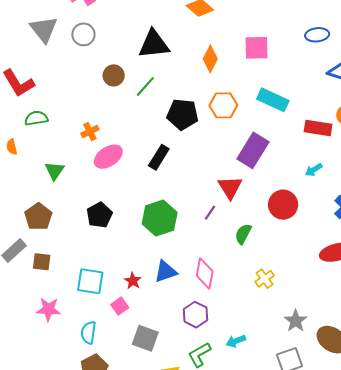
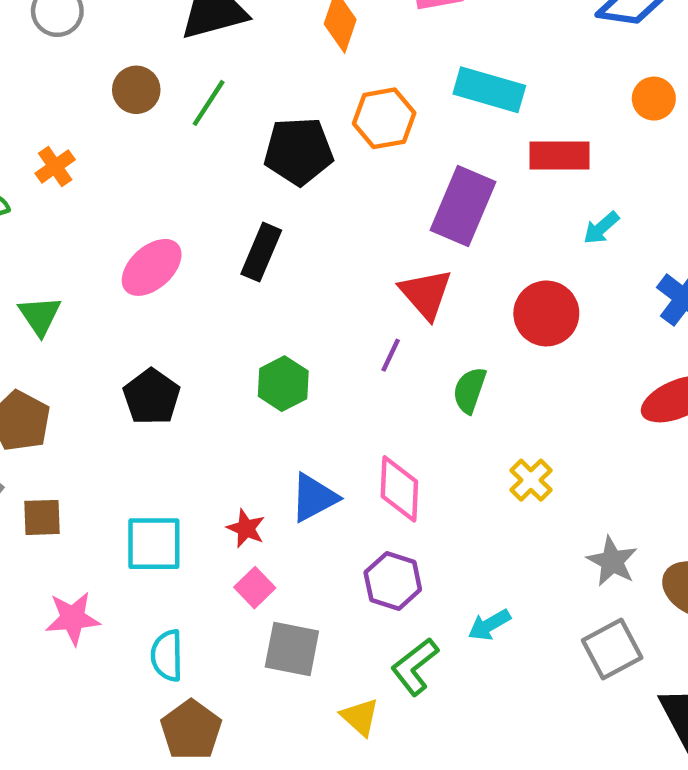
red rectangle: (318, 128) -> (560, 156), moved
orange cross: (90, 132) -> (55, 167), moved
green hexagon: (160, 218) -> (283, 384), size x0.7
pink square: (120, 306) -> (255, 588), moved

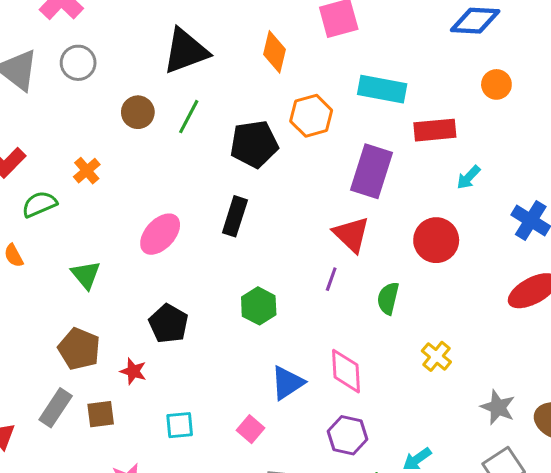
red star: (246, 528) -> (133, 371), moved
cyan square: (154, 544) -> (180, 425), size x0.7
pink square: (255, 588) -> (250, 429), moved

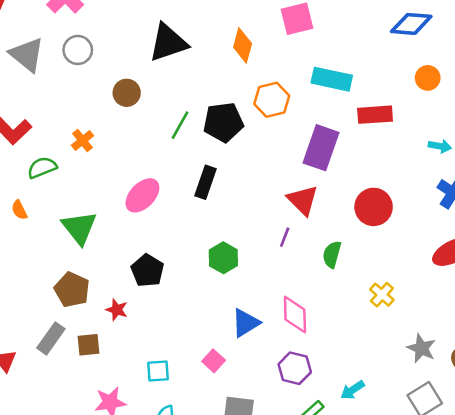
green line: (189, 117) -> (180, 125), moved
cyan arrow: (468, 177) -> (440, 146), moved, turned -125
green triangle: (86, 275) -> (79, 228), size x1.4
yellow cross: (436, 356) -> (382, 295), moved
cyan square: (180, 425) -> (158, 371), moved

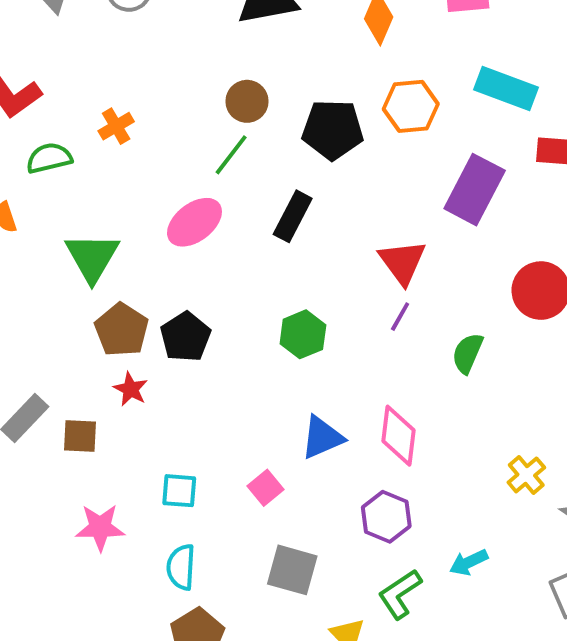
brown circle: (127, 93) -> (247, 101), moved
green line: (180, 125) -> (231, 155), moved
red triangle: (303, 200) -> (402, 262), moved
brown pentagon: (72, 290) -> (122, 330), moved
yellow cross: (382, 295) -> (526, 475), moved

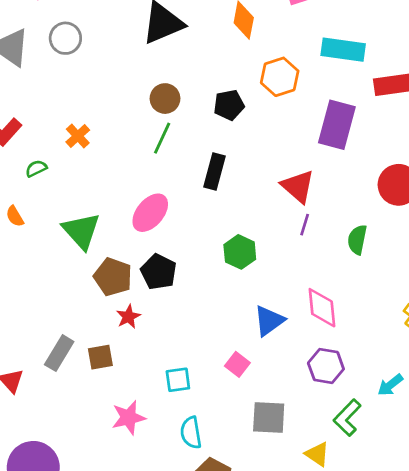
black pentagon: (333, 130) -> (229, 105), size x0.7
green semicircle: (49, 158) -> (36, 168), size x0.7
pink ellipse: (194, 222) -> (150, 213), moved
red star: (131, 389) -> (128, 317), turned 30

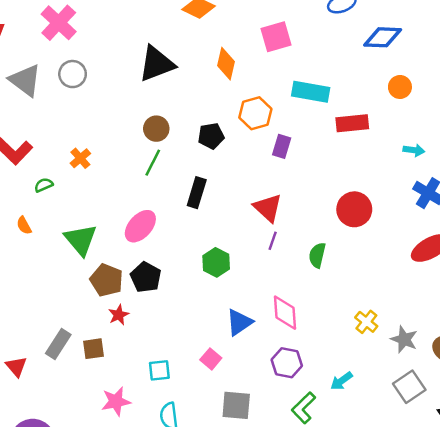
purple rectangle: (337, 125) -> (282, 146), moved, size x0.6

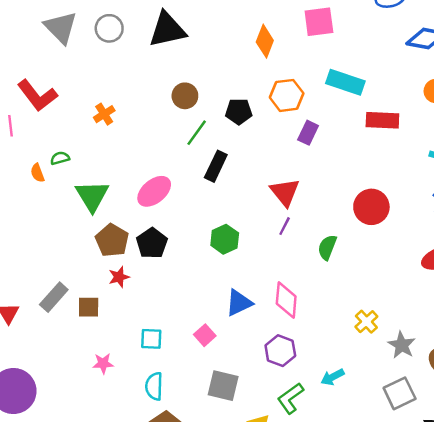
black triangle: (157, 64) -> (167, 30), moved
green line: (153, 163) -> (197, 133), moved
green semicircle: (44, 185) -> (60, 158), moved
pink star: (116, 401) -> (103, 363), size x0.7

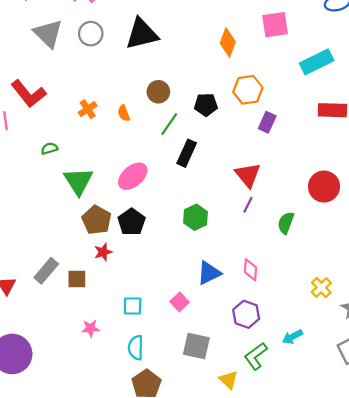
cyan rectangle: (345, 82) -> (317, 62), moved, turned -44
orange semicircle: (37, 173) -> (124, 113), moved
pink diamond: (286, 300) -> (251, 270), size x0.7

